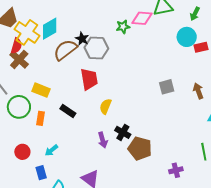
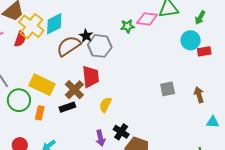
brown cross: (19, 60) -> (74, 90), moved
yellow rectangle: (41, 90) -> (42, 85), size x1.4
black rectangle: (68, 111) -> (67, 107), turned -56

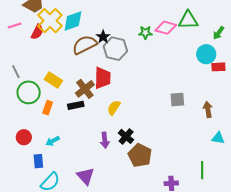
yellow rectangle: (42, 85) -> (53, 80), size x0.7

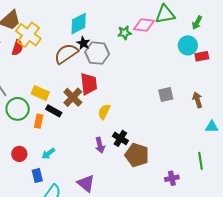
cyan diamond: (73, 21) -> (79, 24), moved
black rectangle: (76, 105) -> (54, 111), moved, turned 49

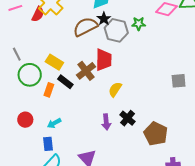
green star: (125, 33) -> (139, 24), moved
brown pentagon: (137, 155) -> (156, 134), moved
blue rectangle: (37, 176) -> (48, 144), moved

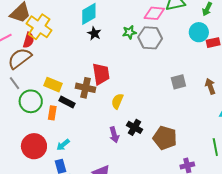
brown semicircle: (85, 27) -> (20, 58), moved
gray hexagon: (116, 30) -> (150, 38), moved
brown cross: (86, 71) -> (86, 88), turned -30
red circle: (25, 120) -> (34, 146), size x1.6

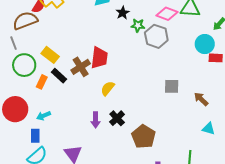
black star: (94, 33) -> (123, 13), moved
brown arrow: (210, 86) -> (201, 99), turned -42
brown cross: (86, 88) -> (81, 67), turned 30

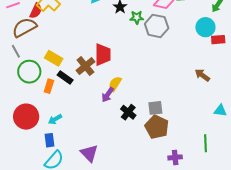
gray square: (172, 86) -> (155, 108), moved
brown arrow: (201, 99) -> (202, 75), moved
purple arrow: (96, 120) -> (108, 95), moved, turned 42

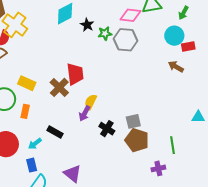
brown arrow: (202, 75) -> (176, 67), moved
black rectangle: (65, 78) -> (55, 132), moved
green line: (205, 143) -> (172, 145), moved

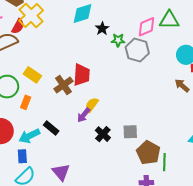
pink diamond: (130, 15) -> (147, 27), turned -40
brown pentagon: (137, 140) -> (148, 153), moved
cyan arrow: (35, 144) -> (29, 136), size x1.5

